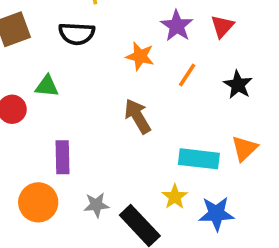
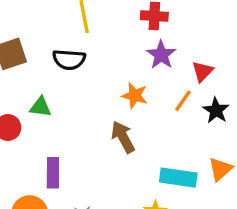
red triangle: (222, 26) -> (202, 71), moved
orange star: (140, 56) -> (135, 96), moved
orange line: (187, 75) -> (183, 101), moved

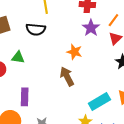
orange line: (183, 101) -> (113, 20), moved
cyan rectangle: (178, 178) -> (99, 101), turned -40

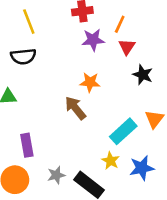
purple star: (91, 28) -> (93, 40), turned -30
orange star: (74, 52) -> (90, 82), moved

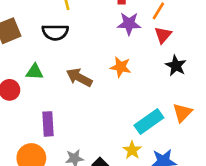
brown arrow: (75, 108) -> (79, 77), moved, turned -30

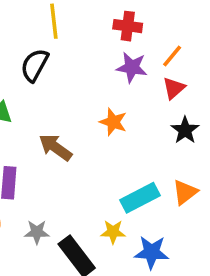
black semicircle: (55, 32) -> (35, 65), turned 110
brown arrow: (79, 77) -> (55, 147), moved
yellow star: (132, 150) -> (113, 232), turned 30

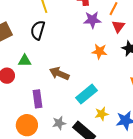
orange star: (113, 122) -> (99, 51), moved
cyan rectangle: (140, 198) -> (86, 94), moved

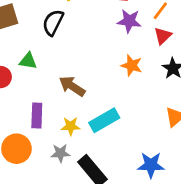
yellow star: (102, 114) -> (71, 126), moved

